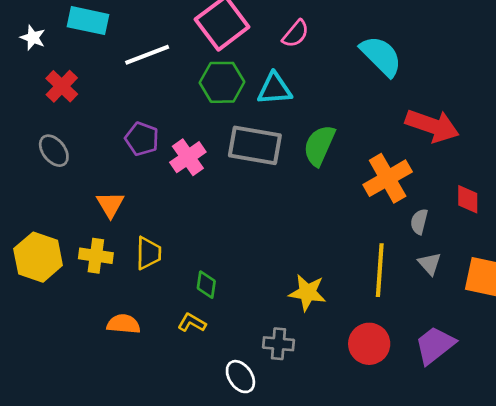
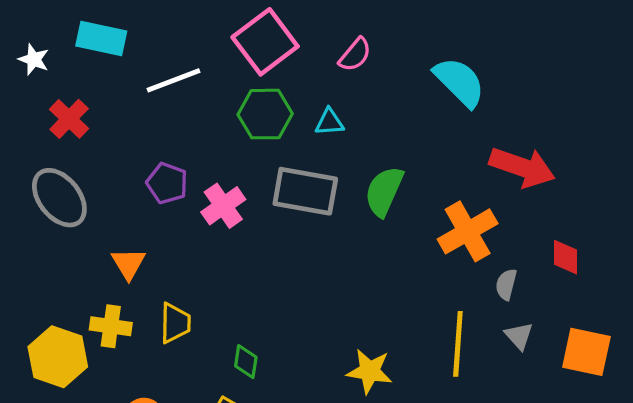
cyan triangle: (275, 89) -> (329, 122), size x0.7
gray ellipse: (54, 151) -> (59, 198), size x1.5
yellow hexagon: (38, 257) -> (58, 357), moved

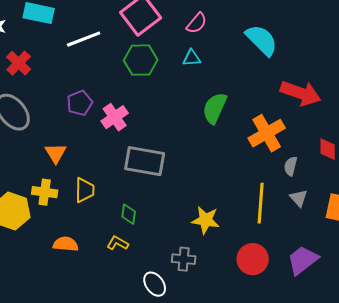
cyan triangle: (329, 122) -> (192, 58), moved
purple pentagon: (167, 183) -> (80, 103), turned 30
gray rectangle: (305, 191) -> (145, 161), moved

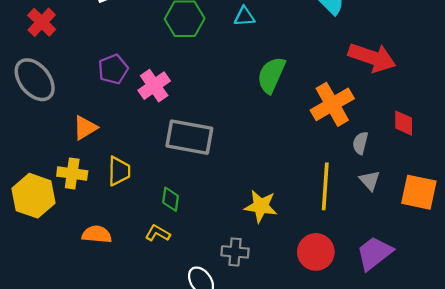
orange triangle: (56, 153) -> (85, 128), turned 30

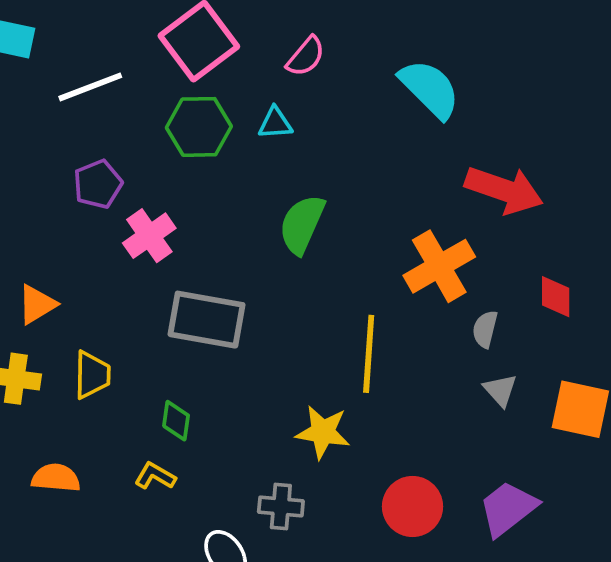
cyan triangle: (244, 16) -> (275, 123), moved
purple pentagon: (113, 69) -> (98, 184), moved
green semicircle: (271, 75) -> (302, 224), moved
yellow line: (325, 186) -> (369, 354), moved

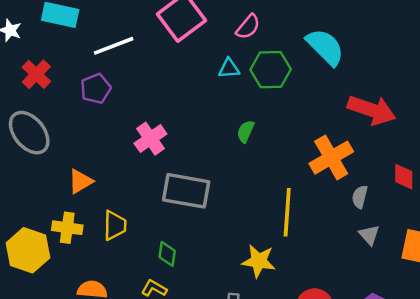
green hexagon: (199, 127) -> (271, 70), moved
purple pentagon: (98, 184) -> (96, 89), moved
green semicircle: (302, 224) -> (246, 131), size x0.6

